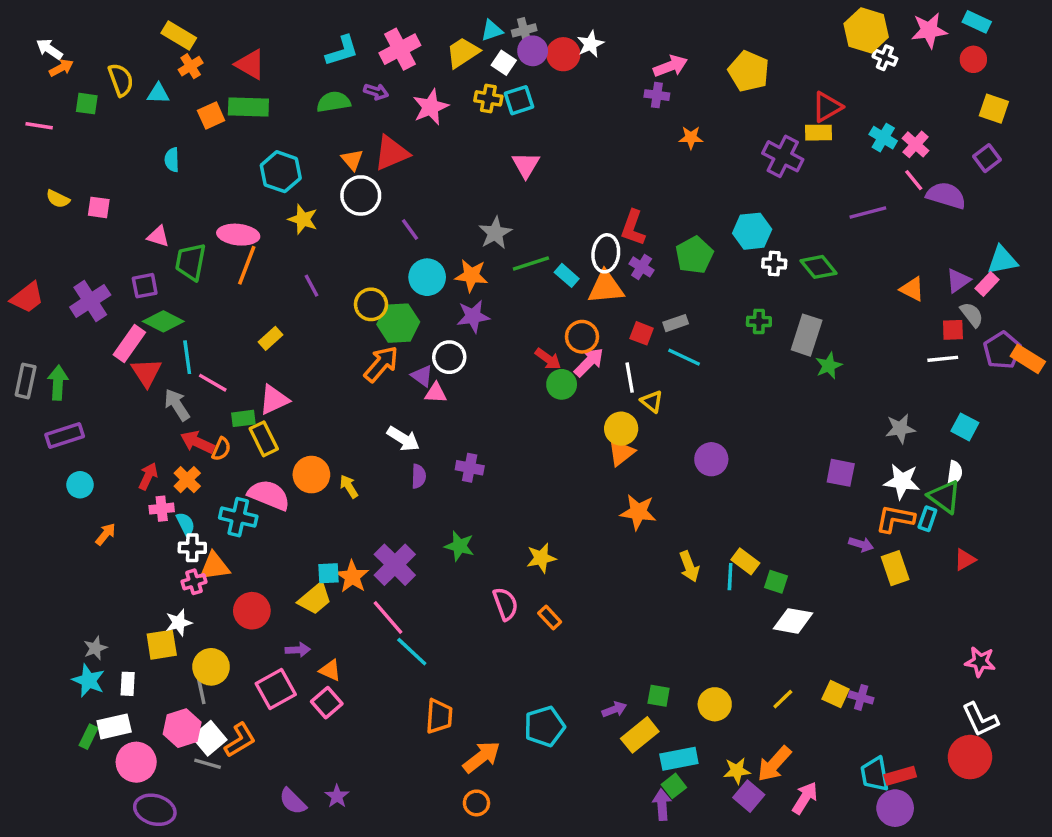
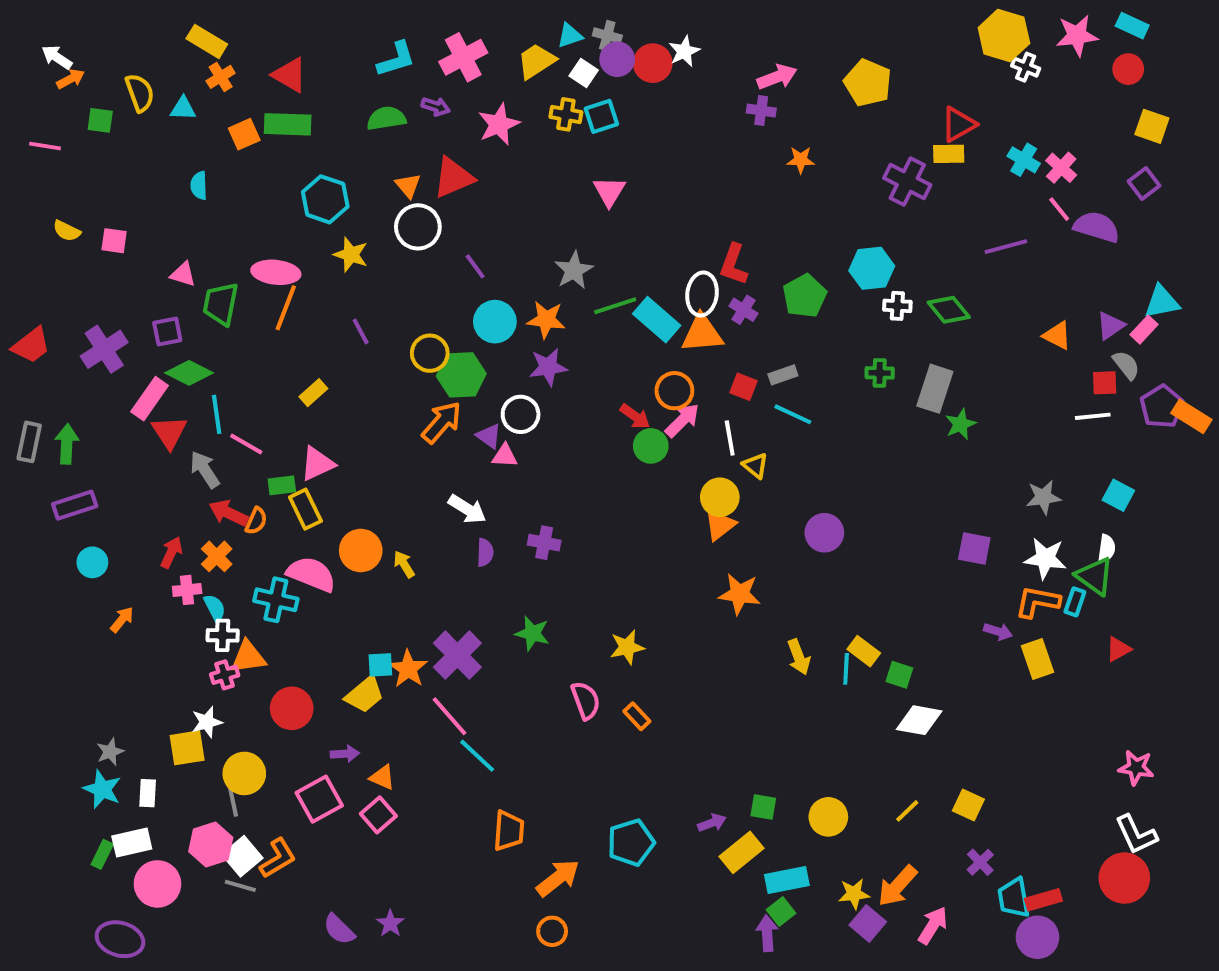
gray cross: (524, 30) -> (607, 36), turned 30
cyan rectangle: (567, 275) -> (657, 320), size x1.6
purple cross: (861, 697) -> (980, 862), moved, turned 30
purple ellipse: (155, 810) -> (120, 939), moved

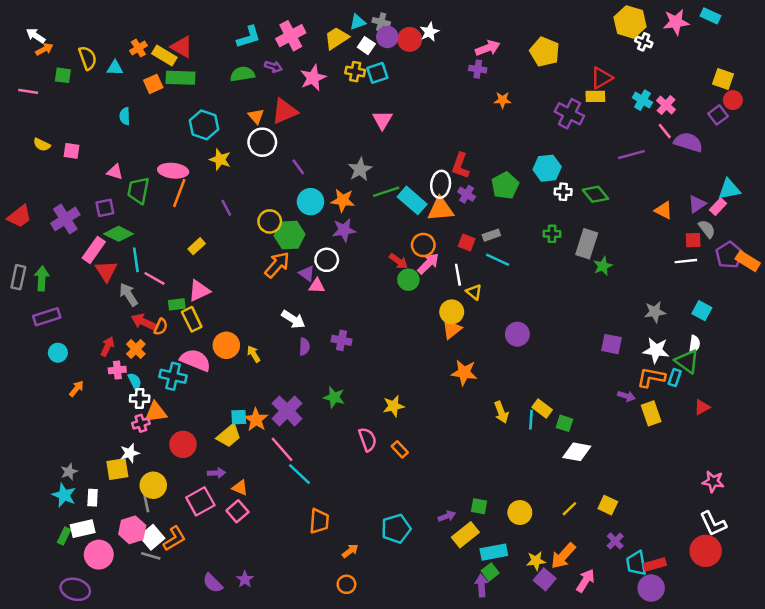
yellow rectangle: (207, 41) -> (164, 55), moved
red circle: (1128, 69) -> (733, 100), moved
orange arrow: (558, 878) -> (350, 551), size x0.6

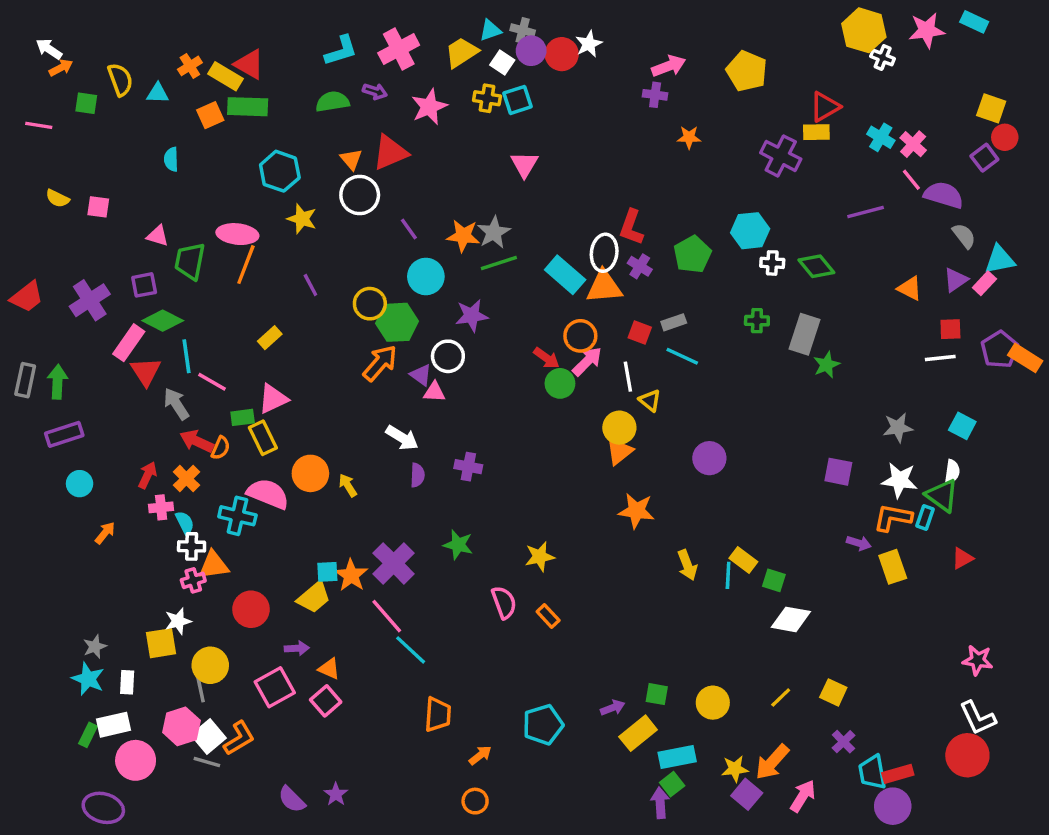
green line: (386, 192) -> (499, 263), moved
orange star: (343, 200) -> (463, 236), moved
gray semicircle: (707, 229) -> (964, 236), moved

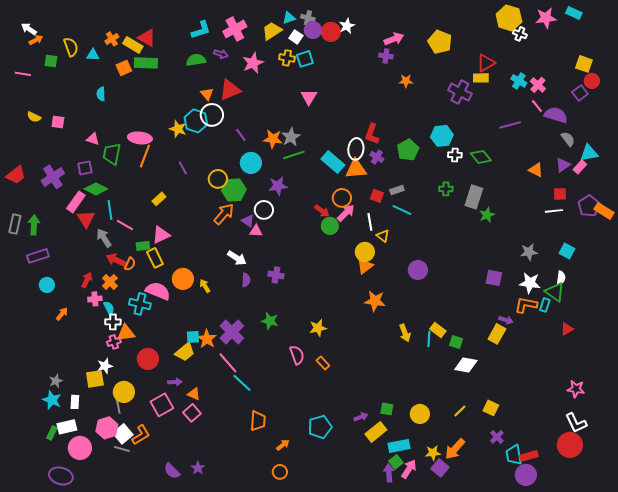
cyan hexagon: (280, 171) -> (196, 121), moved
yellow rectangle: (893, 567) -> (497, 334), moved, turned 48
pink arrow: (803, 796) -> (409, 469), moved

